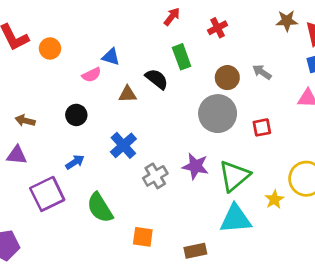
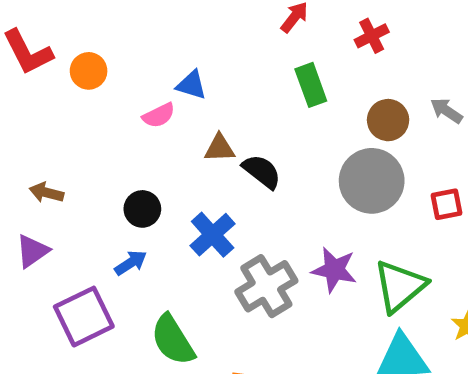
black semicircle: (157, 79) -> (262, 172), moved
black circle: (76, 115) -> (142, 209), moved
purple triangle: (17, 155) -> (32, 251), turned -40
gray cross: (155, 176) -> (266, 286), size x1.4

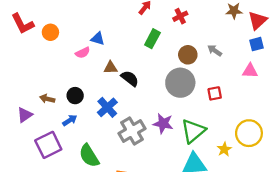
green rectangle: (311, 85) -> (152, 39), turned 48
brown arrow: (46, 193) -> (47, 99), moved

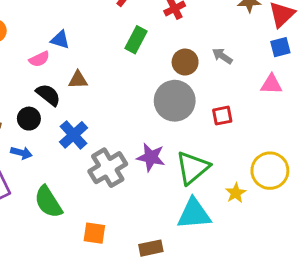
black semicircle: (130, 78) -> (48, 95), moved
blue arrow: (70, 120) -> (21, 153), turned 48

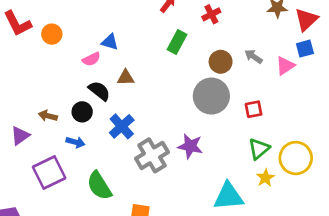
pink triangle: (271, 84) -> (285, 66), moved, turned -36
green triangle: (193, 168) -> (259, 149), moved, size x0.7

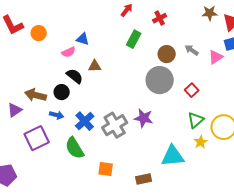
red square: (254, 109) -> (192, 90), turned -32
brown arrow: (48, 116) -> (36, 95), size x1.5
blue cross: (122, 126) -> (85, 121), moved

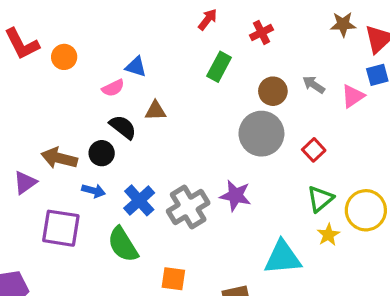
purple square: (37, 138) -> (61, 228), turned 35

